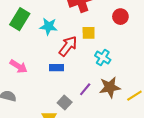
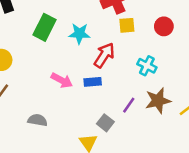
red circle: (120, 17) -> (164, 26), moved
yellow square: (89, 33) -> (127, 25), moved
pink arrow: (19, 66) -> (62, 80), moved

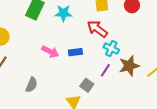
red arrow: (104, 55) -> (97, 29), moved, turned -85
cyan cross: (147, 66) -> (111, 49), moved
gray semicircle: (37, 120) -> (31, 85), turned 105

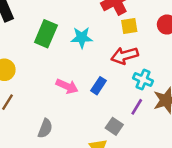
red arrow: (97, 29) -> (125, 56), turned -50
blue rectangle: (75, 52) -> (98, 86), turned -48

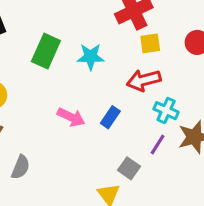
gray semicircle: (45, 128) -> (21, 167), moved

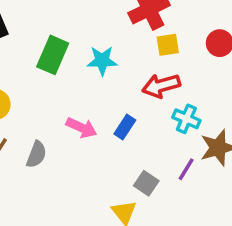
purple line: (158, 145) -> (186, 169), moved
gray semicircle: (21, 167) -> (36, 154), moved

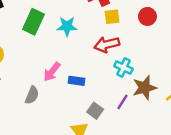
blue rectangle: (125, 127) -> (76, 81), moved, turned 63
pink arrow: (81, 128) -> (52, 72), turned 102
gray semicircle: (36, 154) -> (32, 95), moved

